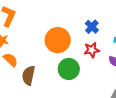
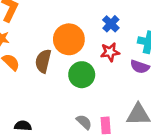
brown semicircle: (28, 75) -> (43, 61), moved

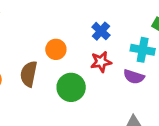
orange circle: (69, 39) -> (56, 49), size x0.6

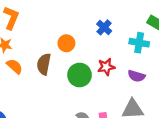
red star: (101, 62) -> (106, 67), moved
purple semicircle: (134, 77) -> (136, 76), moved

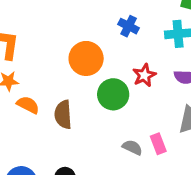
orange circle: (66, 43) -> (86, 58), size x1.5
brown semicircle: (44, 64) -> (63, 115), moved

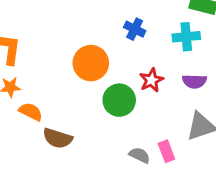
brown semicircle: (63, 115) -> (58, 138), moved, turned -68

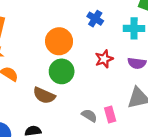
green circle: (119, 100) -> (62, 71), moved
brown semicircle: (58, 138) -> (44, 95), moved

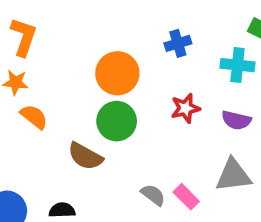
blue cross: (95, 19) -> (178, 43), turned 35
pink rectangle: (110, 114) -> (186, 197), turned -35

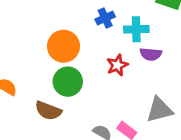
cyan cross: (237, 65) -> (136, 29), moved
purple semicircle: (236, 120) -> (151, 54), moved

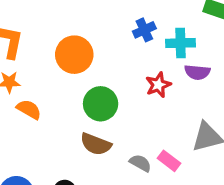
orange circle: (64, 46) -> (74, 55), moved
brown semicircle: (48, 111) -> (96, 144), moved

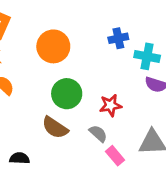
red star: (158, 85) -> (111, 105), moved
gray semicircle: (140, 163) -> (98, 133), moved

